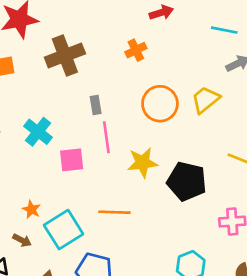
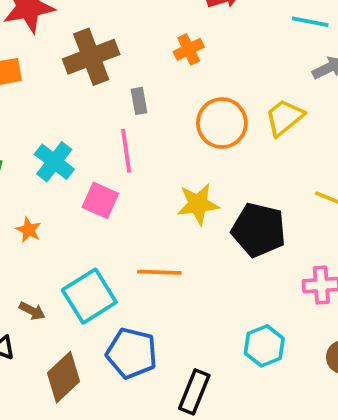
gray rectangle: (96, 105) -> (139, 101), moved
pink line: (106, 137) -> (126, 151), moved
pink square: (72, 160) -> (100, 200), turned 30
orange star: (31, 209) -> (29, 230), moved

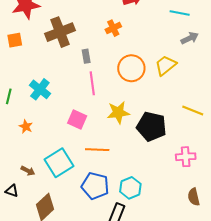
pink line: (126, 151) -> (92, 83), moved
pink square: (100, 200) -> (77, 120), moved
cyan hexagon: (264, 346) -> (130, 188), moved
blue pentagon: (132, 353) -> (95, 186), moved

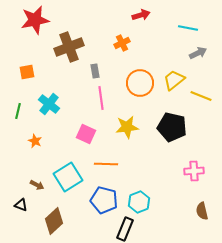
orange square: (15, 40) -> (27, 72), moved
yellow line: (193, 110) -> (201, 96), moved
black pentagon: (151, 127) -> (172, 127), moved

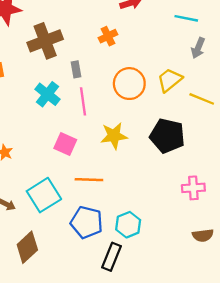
gray arrow: (198, 53) -> (198, 48), turned 138
cyan cross: (49, 104) -> (47, 94), moved
brown semicircle: (202, 211) -> (203, 235), turned -84

